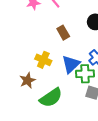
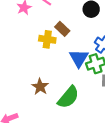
yellow cross: (43, 60) -> (47, 39), moved

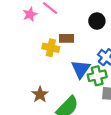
brown rectangle: (62, 29) -> (67, 38), turned -48

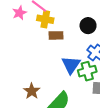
black circle: (97, 21) -> (88, 26), moved
yellow cross: (51, 48) -> (45, 19), moved

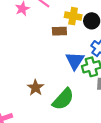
yellow cross: (45, 19) -> (73, 16), moved

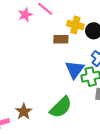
brown star: (36, 88) -> (24, 111), moved

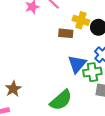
brown star: (24, 111) -> (13, 89), moved

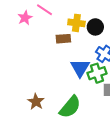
brown star: (13, 89) -> (36, 102), moved

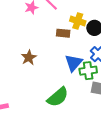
brown star: (36, 102) -> (29, 57), moved

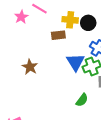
green semicircle: (58, 97) -> (82, 100), moved, size x0.6

